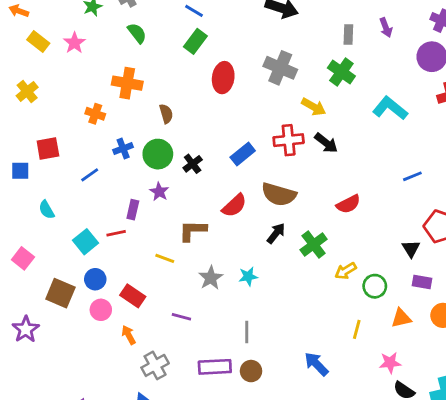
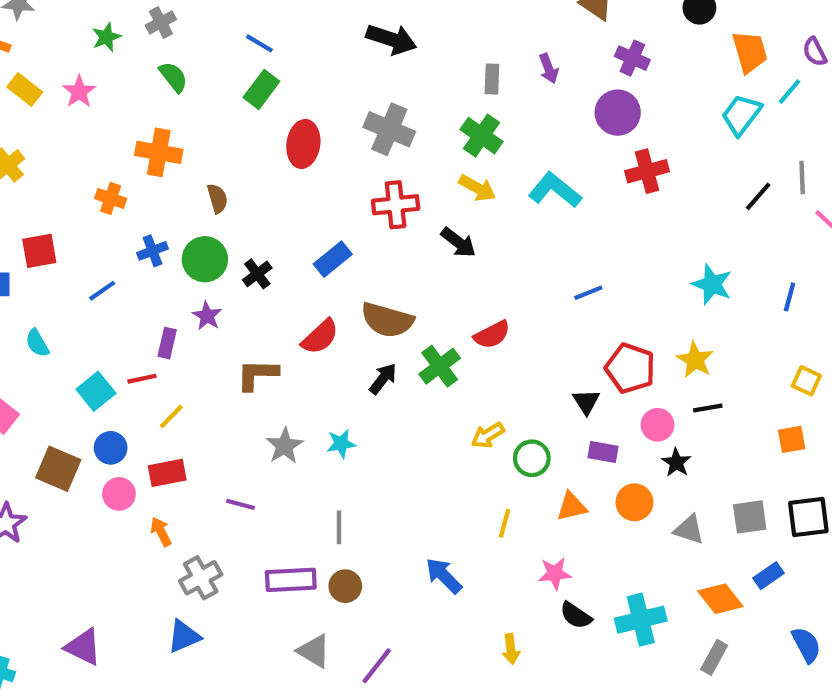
yellow arrow: (314, 107) -> (477, 188), moved
red cross: (289, 140) -> (396, 205), moved
green cross: (314, 244) -> (440, 366), moved
yellow line: (165, 258) -> (171, 416), moved, turned -66
red rectangle: (133, 296) -> (167, 473), turned -45

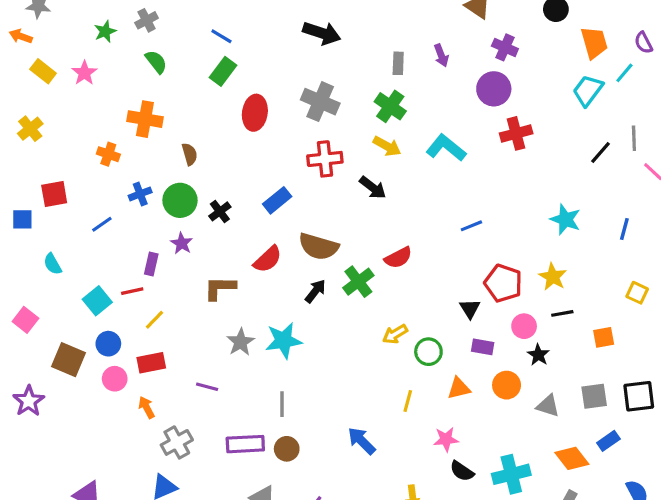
orange square: (792, 439) -> (604, 337), moved
cyan star: (341, 444) -> (284, 341), size x1.6

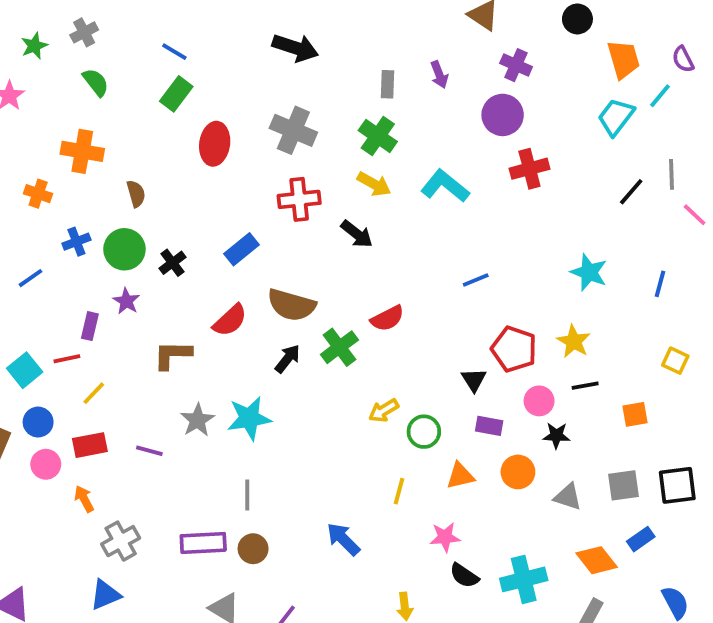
black star: (538, 355) -> (556, 435), turned -30
purple line: (207, 387) -> (149, 451), moved

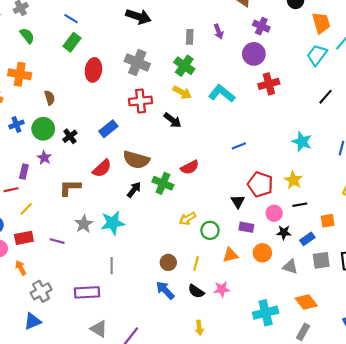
green cross: (339, 347) -> (163, 183), turned -30
blue rectangle: (641, 539) -> (307, 239), moved
brown circle: (253, 549) -> (168, 262), moved
black semicircle: (464, 576) -> (196, 291), moved

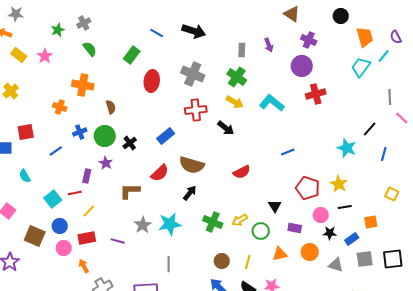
blue line: (71, 19) -> (157, 33), moved
black line: (325, 97) -> (370, 129), moved
green cross: (163, 183) -> (213, 222), moved
black triangle: (238, 201) -> (275, 206), moved

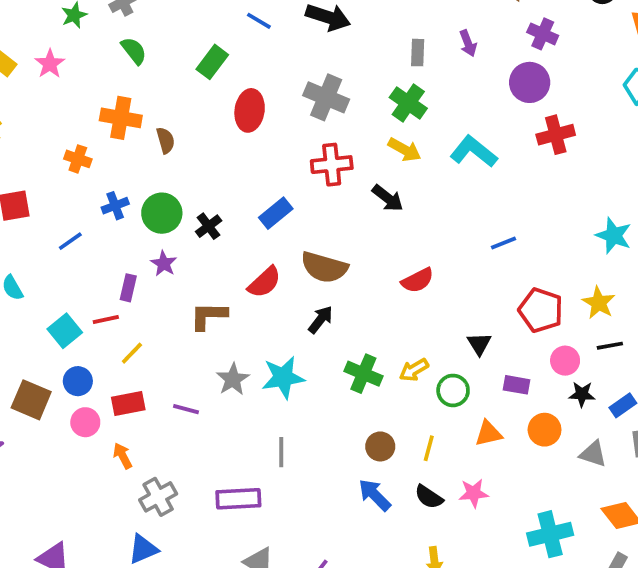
brown semicircle: (111, 107) -> (166, 140), moved

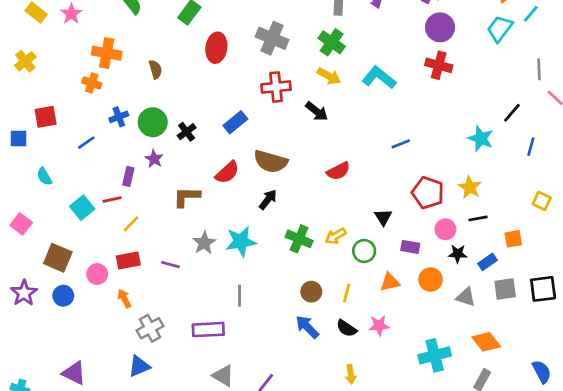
purple circle: (530, 82) -> (440, 27), moved
orange cross: (121, 118) -> (107, 53), moved
red cross: (556, 135) -> (439, 65), turned 30
blue circle: (78, 381) -> (63, 296), moved

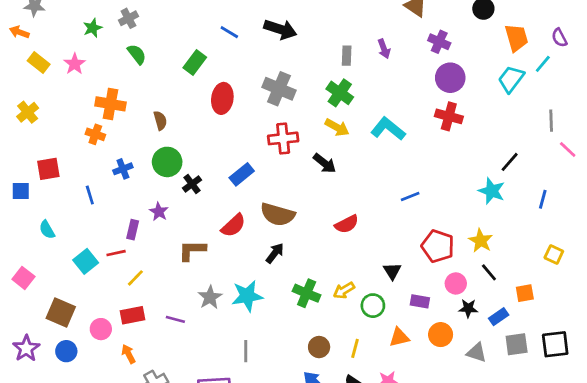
black line: (512, 113) -> (510, 162), moved
green circle: (153, 122) -> (167, 162), moved
blue line: (86, 143) -> (90, 195), turned -72
black line: (478, 218) -> (489, 272), turned 60

